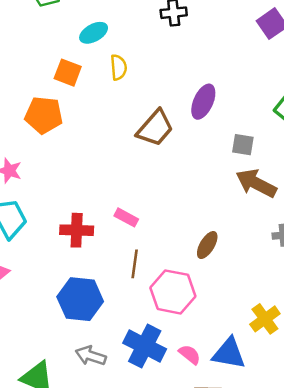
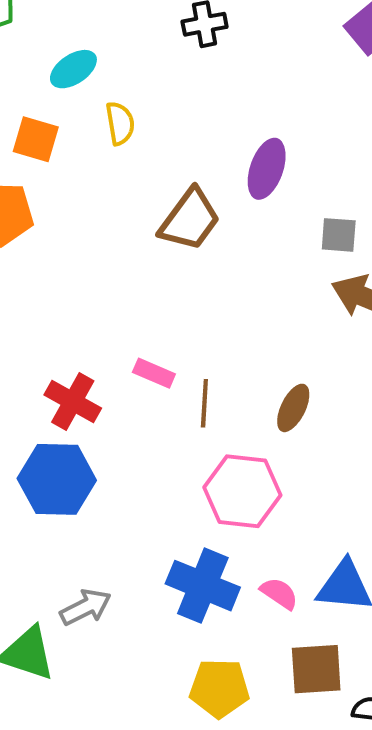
red cross: (77, 230) -> (73, 401), turned 32
brown line: (135, 264) -> (204, 403), moved
blue hexagon: (80, 299) -> (57, 479), moved
gray arrow: (91, 356) -> (86, 607), moved, turned 140

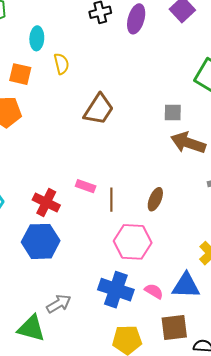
cyan ellipse: (73, 69) -> (37, 38), turned -50
purple ellipse: (267, 169) -> (136, 19), moved

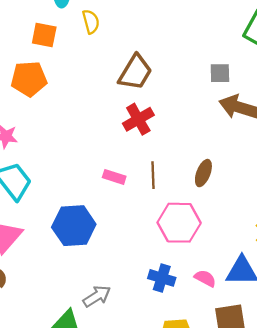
pink rectangle: (86, 186) -> (114, 177), moved
red cross: (46, 203) -> (138, 119), moved, turned 36
blue cross: (116, 290) -> (162, 278), size x0.7

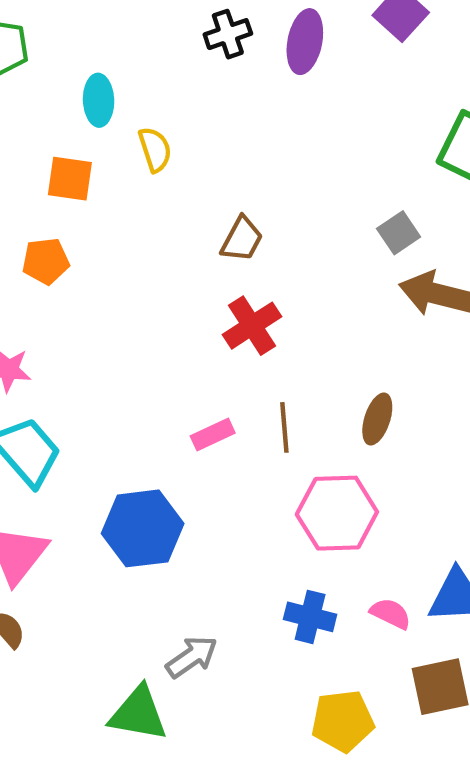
brown trapezoid: (135, 72) -> (242, 239), size x0.7
gray square: (220, 73) -> (399, 233), turned -30
orange pentagon: (29, 79) -> (46, 261), size x0.7
pink rectangle: (114, 177) -> (213, 434), turned -40

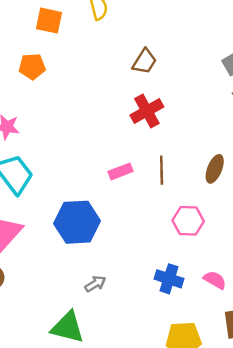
pink hexagon: (337, 513) -> (188, 221), size x0.7
gray arrow: (192, 657) -> (95, 284), moved, size x0.7

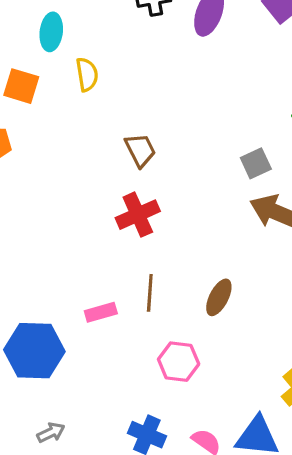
brown trapezoid: (144, 61) -> (140, 150), turned -64
pink rectangle: (120, 171) -> (101, 312), moved

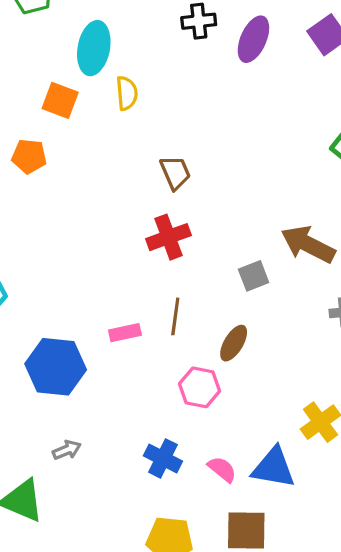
cyan ellipse: (51, 32) -> (94, 48), size x1.4
gray square: (256, 163) -> (254, 276), moved
brown ellipse: (219, 297) -> (234, 343), moved

